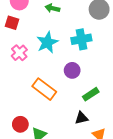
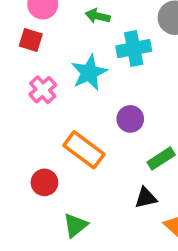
cyan cross: (81, 39) -> (134, 49), moved
red circle: (20, 124) -> (44, 182), moved

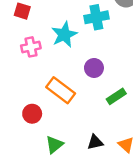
pink cross: (43, 90) -> (31, 47), turned 30
black triangle: (146, 198) -> (95, 142), moved

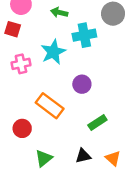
green rectangle: (116, 96) -> (97, 122), moved

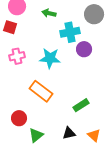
cyan star: (53, 52) -> (50, 58), moved, turned 30
purple circle: (82, 84) -> (84, 49), moved
red circle: (22, 128) -> (19, 118), moved

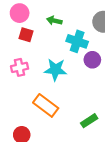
red square: (10, 27) -> (26, 35), moved
cyan cross: (70, 32) -> (77, 41), turned 30

